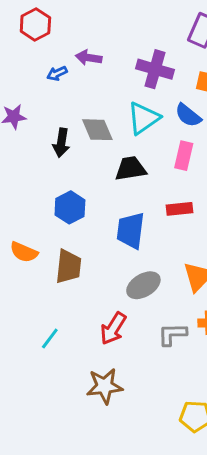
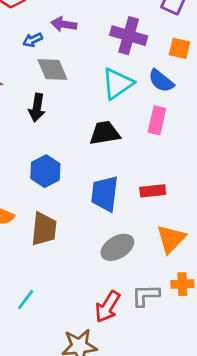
gray diamond: (97, 130) -> (52, 69), moved
red rectangle: (179, 209) -> (153, 191), moved
red arrow: (113, 328) -> (108, 307), moved

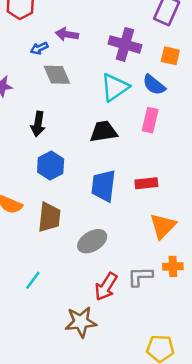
black arrow: (37, 108) -> (38, 124), moved
gray ellipse: (117, 247) -> (92, 241), moved

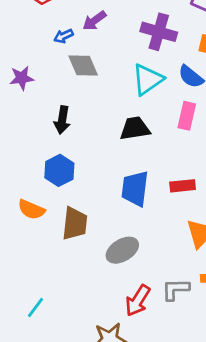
purple arrow: (67, 34) -> (94, 21), turned -45
blue hexagon: (51, 166) -> (59, 170), moved
cyan line: (33, 280) -> (36, 308), moved

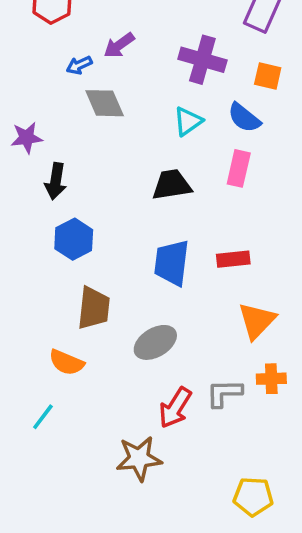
purple star: (22, 78) -> (27, 138), moved
cyan triangle: (148, 79) -> (188, 121), size x0.7
black arrow: (62, 120) -> (56, 181), moved
orange semicircle: (31, 210) -> (66, 362), moved

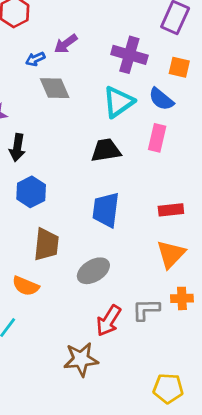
cyan triangle: (188, 121) -> (118, 102), size x1.4
red rectangle: (233, 259) -> (171, 210), moved

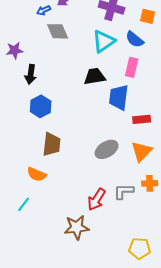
blue trapezoid: (106, 210) -> (119, 97), moved
gray ellipse: (93, 271) -> (107, 149), moved

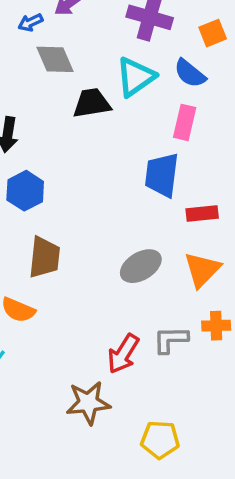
orange square: (148, 16) -> (213, 33), turned -35
black trapezoid: (95, 76) -> (92, 103), moved
yellow pentagon: (140, 248) -> (160, 440), moved

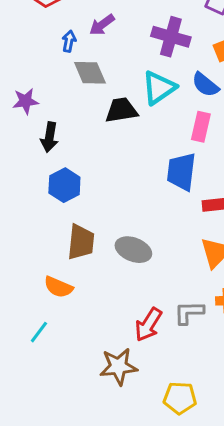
blue arrow: (30, 23) -> (69, 41), turned 126
gray ellipse: (141, 266) -> (133, 250), moved, turned 52

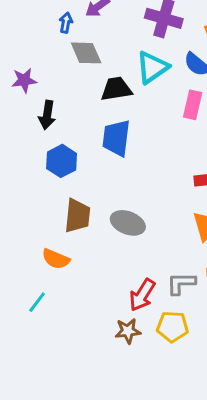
blue trapezoid: (181, 172) -> (116, 138), moved
brown star: (118, 367) -> (128, 331), moved, size x0.7
yellow pentagon: (180, 398) -> (172, 327), moved

